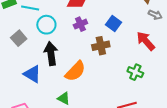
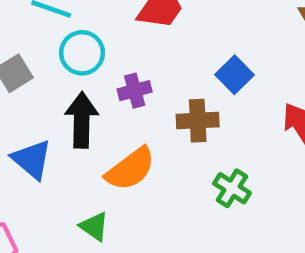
purple cross: (80, 24) -> (135, 91), moved
green cross: (135, 72) -> (232, 188), moved

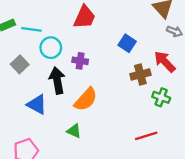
purple cross: (135, 91) -> (80, 61), turned 35
brown cross: (198, 121) -> (140, 75), moved
green cross: (232, 188) -> (161, 97), moved

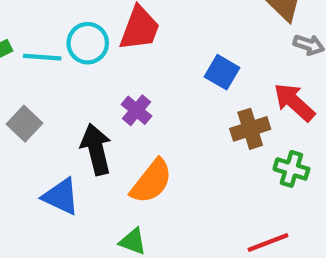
cyan circle: (51, 48) -> (88, 43), moved
purple cross: (80, 61) -> (136, 110), turned 35

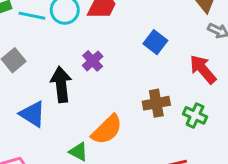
brown cross: (250, 129) -> (156, 103), moved
orange semicircle: (151, 181) -> (107, 130), moved

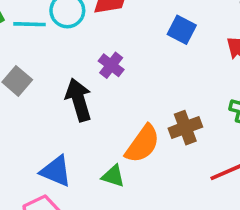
brown cross: (156, 103) -> (185, 128), moved
blue triangle: (33, 114) -> (56, 171), moved

